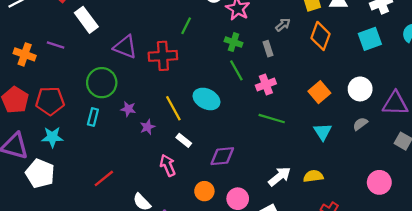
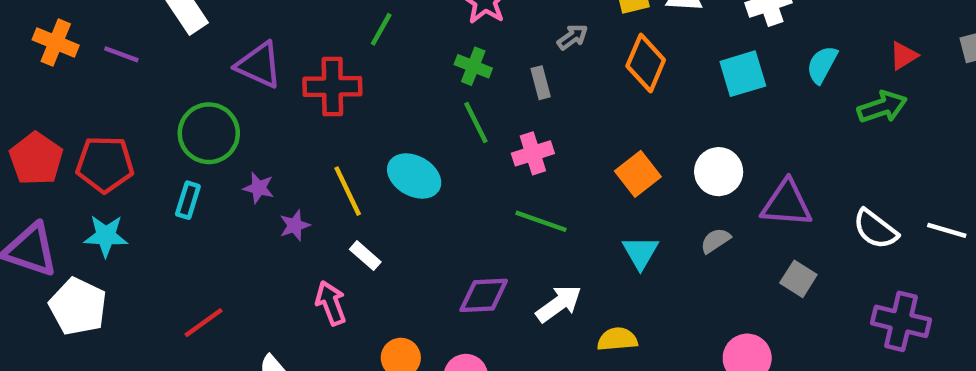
orange cross: (25, 54) -> (56, 43), moved
purple diamond: (222, 156) -> (484, 295), moved
white arrow: (280, 176) -> (559, 304), moved

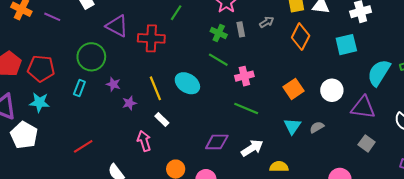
cyan semicircle: (822, 65) -> (379, 73), moved, size x1.5
gray rectangle: (541, 83) -> (241, 29), moved
green line: (476, 122) -> (218, 60), turned -36
gray semicircle: (715, 241) -> (317, 127), moved

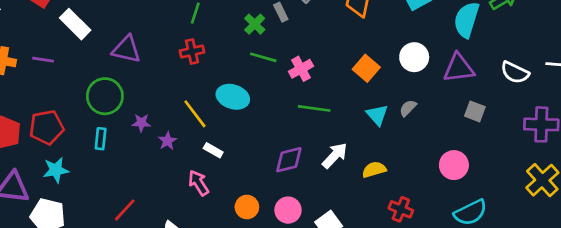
green cross: (219, 33) -> (255, 24), turned 35
red cross: (151, 38) -> (192, 52), moved, size x0.7

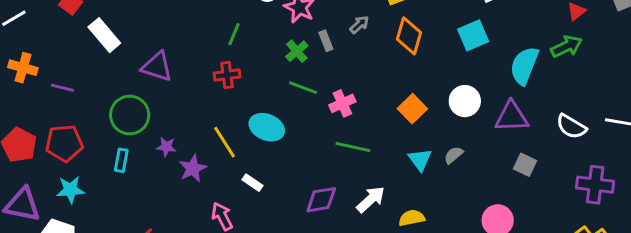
purple line: (43, 60) -> (62, 88), moved
purple star: (167, 141) -> (193, 169), size x1.4
white rectangle: (213, 150) -> (253, 183), moved

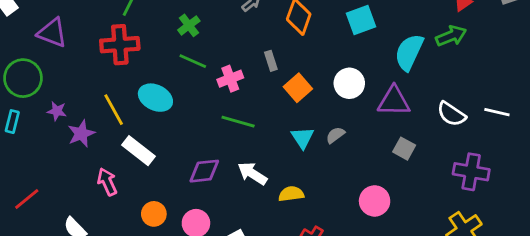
gray rectangle: (326, 41) -> (271, 61), moved
red cross: (227, 75) -> (120, 45), size x1.5
white rectangle: (253, 183) -> (139, 151), size x1.6
white arrow: (371, 199) -> (252, 173), turned -108

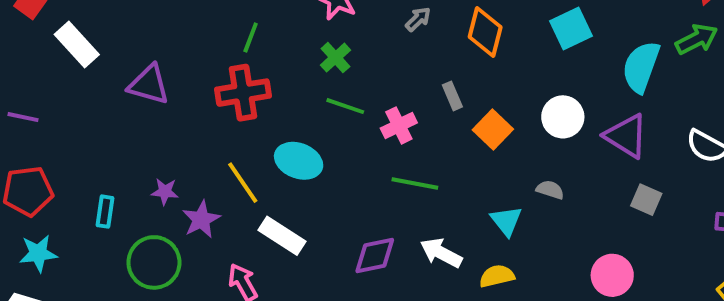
green circle: (23, 78) -> (154, 262), moved
purple triangle: (394, 101) -> (626, 136), turned 36
gray semicircle: (335, 135) -> (550, 190), turned 60
cyan triangle: (303, 138) -> (506, 221), moved

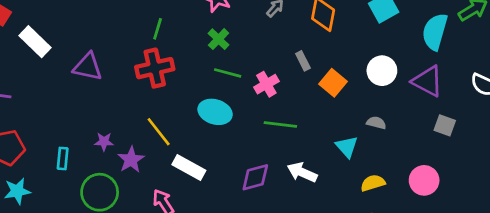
cyan ellipse: (299, 161) -> (215, 112), moved
yellow semicircle: (497, 276) -> (373, 183), moved

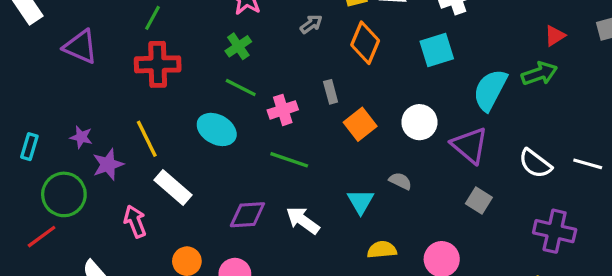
green line: (158, 29) -> (152, 18), moved

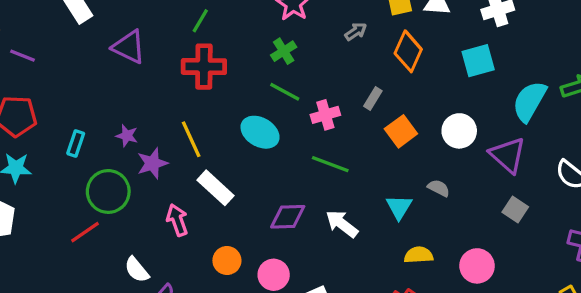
gray rectangle: (331, 92) -> (373, 98), turned 45

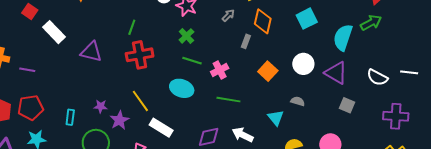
gray rectangle: (373, 98) -> (246, 41), moved

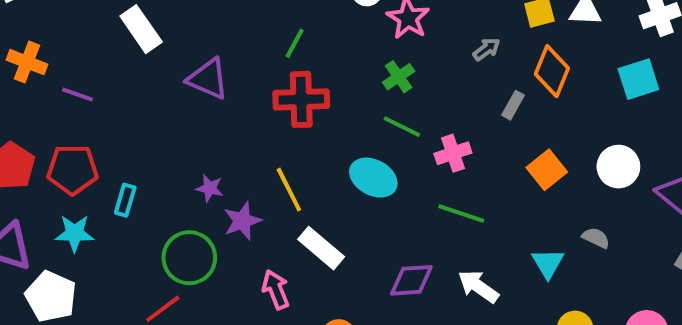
cyan rectangle: (70, 117) -> (125, 200), moved

